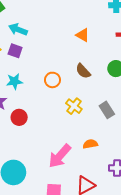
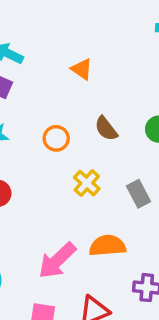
orange triangle: (83, 35) -> (82, 69), moved
orange semicircle: (90, 144) -> (107, 246), size x1.5

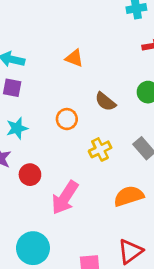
yellow cross: (87, 183) -> (100, 149), turned 35
pink arrow: (57, 261) -> (65, 198), moved

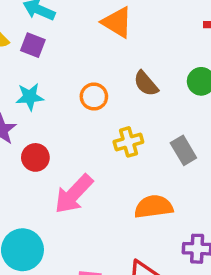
orange triangle: (74, 58) -> (117, 22), size x1.4

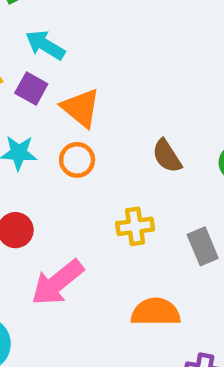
orange triangle: (117, 22) -> (81, 108), moved
orange circle: (94, 97) -> (77, 160), moved

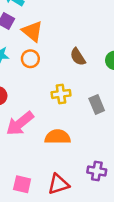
orange semicircle: (156, 312) -> (58, 137), moved

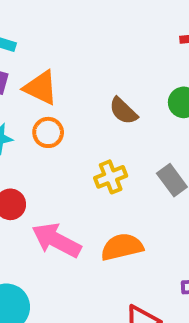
pink arrow: (20, 124) -> (56, 240), turned 80

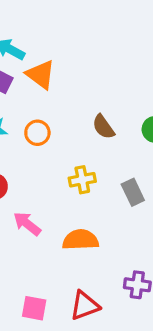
orange triangle: (41, 88) -> (41, 75), moved
pink arrow: (56, 240) -> (27, 224), size x0.7

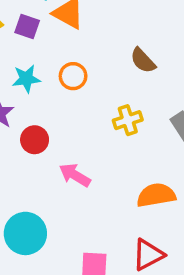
orange semicircle: (80, 240) -> (156, 195), moved

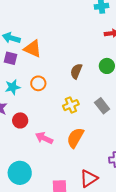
brown semicircle: (143, 60) -> (76, 71), turned 70
orange semicircle: (156, 195) -> (75, 138), moved, turned -45

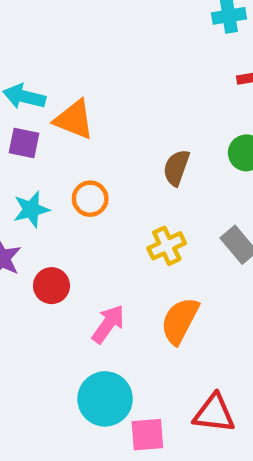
pink arrow: (44, 138) -> (108, 324), turned 102
cyan circle: (20, 173) -> (105, 399), moved
red triangle: (89, 179) -> (214, 413), turned 42

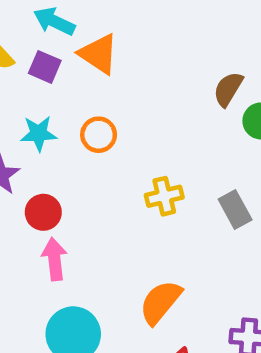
brown semicircle: (176, 168) -> (228, 89), moved
orange semicircle: (180, 321) -> (160, 302), moved
pink arrow: (108, 324) -> (54, 259), moved, turned -54

